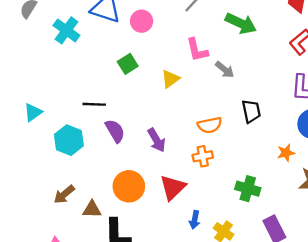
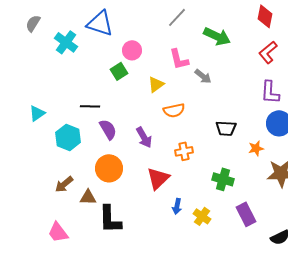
pink circle: (142, 21) -> (132, 50), moved
black trapezoid: (251, 111) -> (226, 128), moved, turned 105
orange semicircle: (210, 125) -> (174, 110), moved
orange circle: (129, 186) -> (109, 168), moved

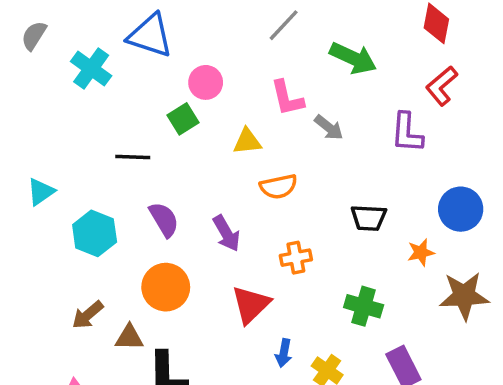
yellow triangle: (156, 84) -> (247, 141), turned 30
purple L-shape: (270, 92) -> (407, 133), moved
black line: (90, 106) -> (133, 157), moved

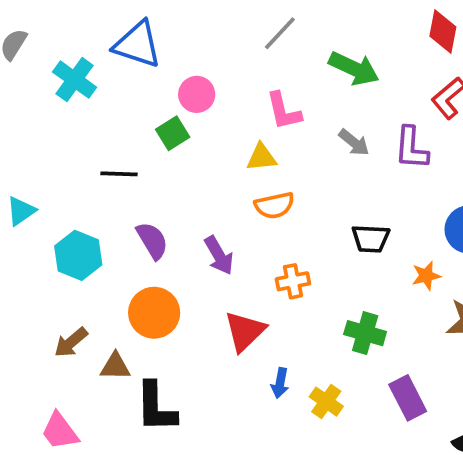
gray arrow: (329, 128) -> (354, 142), moved
yellow triangle: (247, 141) -> (261, 157), moved

